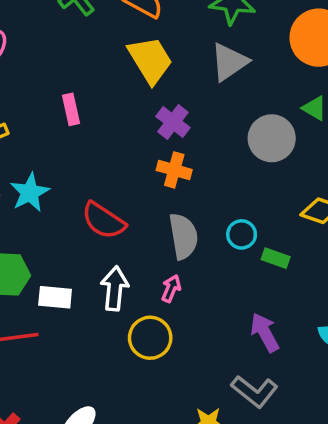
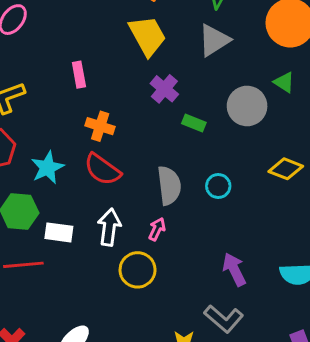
orange cross: (174, 170) -> (100, 126), moved
cyan star: (30, 192) -> (47, 168), moved
green rectangle: (276, 258) -> (194, 123), moved

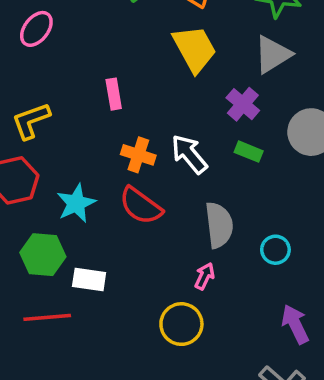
purple cross: (164, 89) -> (243, 104), moved
cyan circle: (218, 186) -> (275, 250), moved
white arrow: (109, 227) -> (189, 154), moved, turned -48

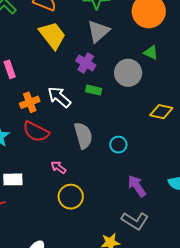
orange cross: (138, 155) -> (30, 102), turned -30
pink arrow: (205, 276) -> (58, 167), moved, turned -70

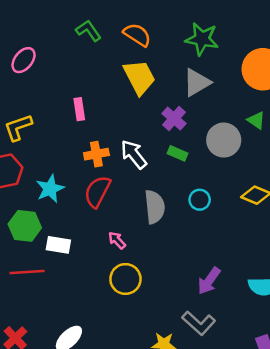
red semicircle: (36, 132) -> (97, 192), turned 80
cyan circle: (118, 145) -> (200, 200), moved
purple arrow: (137, 186) -> (209, 281), turned -120

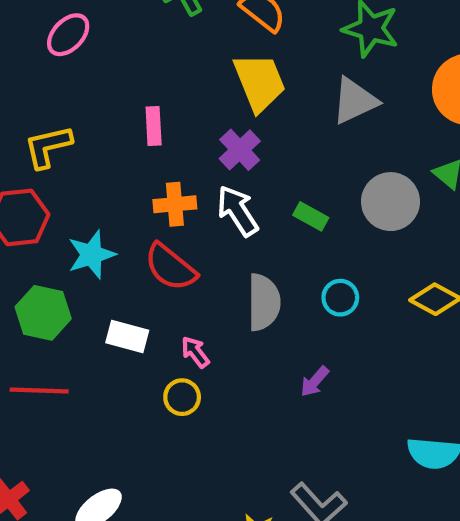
purple cross: (174, 118) -> (240, 150), moved
red semicircle: (97, 192) -> (170, 267), turned -84
white rectangle: (58, 245) -> (127, 336), moved
yellow circle: (125, 279) -> (182, 397), moved, size x0.7
purple arrow: (209, 281) -> (315, 381), moved, size x0.7

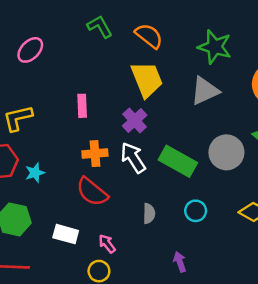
green rectangle: (311, 216) -> (178, 161), size x1.8
cyan star: (91, 255) -> (35, 173), moved, size x0.7
gray semicircle: (264, 302) -> (149, 213), size x0.6
purple arrow: (315, 381) -> (180, 262), turned 120

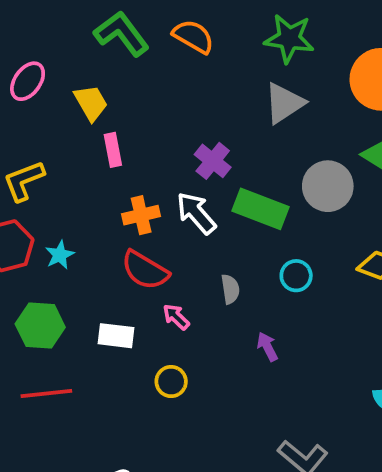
green L-shape: (100, 27) -> (122, 34), size x1.4
yellow trapezoid: (147, 79) -> (91, 103), moved, size x0.7
purple cross: (135, 120) -> (213, 161), moved
pink arrow: (107, 244) -> (176, 317), moved
purple arrow: (180, 262) -> (267, 347), moved

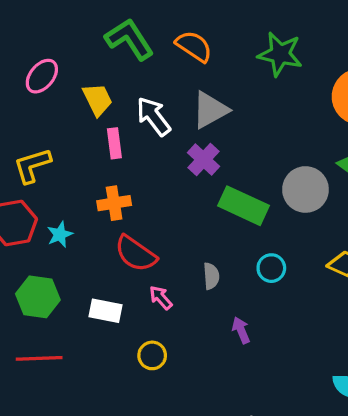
gray triangle: (284, 103) -> (210, 110), moved
white arrow: (196, 213) -> (153, 116), moved
orange cross: (141, 215) -> (114, 203), moved

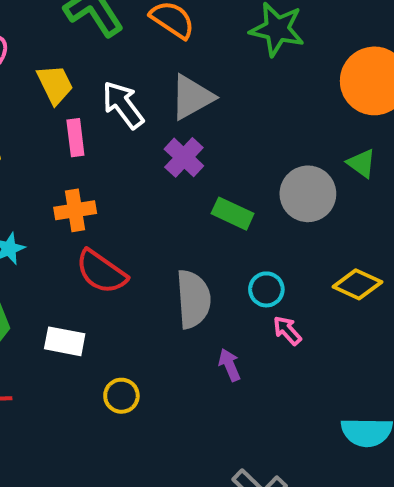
green rectangle: (243, 206) -> (233, 214), size x0.7
gray semicircle: (211, 276) -> (193, 299), size x1.8
pink arrow: (161, 298) -> (287, 331), moved

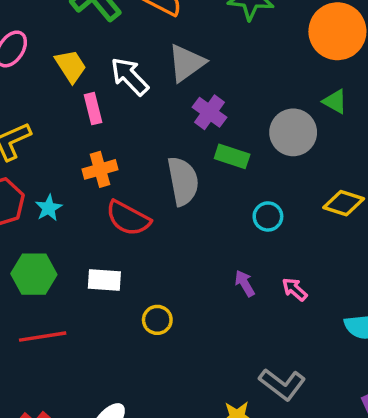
purple cross: (184, 157) -> (209, 112), moved
gray semicircle: (193, 299) -> (183, 181), moved
pink arrow: (287, 331) -> (295, 289), moved

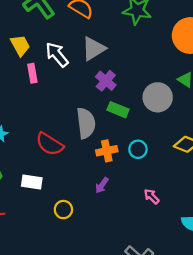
orange cross: (100, 169) -> (107, 151), moved
purple arrow: (245, 283) -> (102, 185), moved, turned -119

